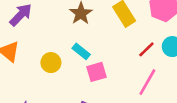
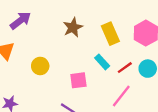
cyan rectangle: (81, 51) -> (102, 62), moved

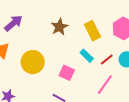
yellow circle: (40, 66) -> (33, 62), size x1.5
pink square: (78, 80) -> (67, 73), turned 35

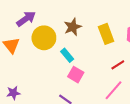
cyan rectangle: (87, 56) -> (67, 55), moved
yellow circle: (33, 62) -> (44, 38), moved

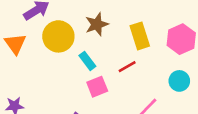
red line: (118, 65) -> (127, 67), moved
pink square: (76, 75) -> (97, 87), turned 35

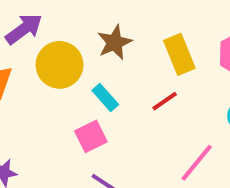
pink square: (97, 87) -> (91, 136), moved

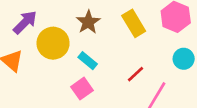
red line: (165, 101) -> (136, 74), moved

